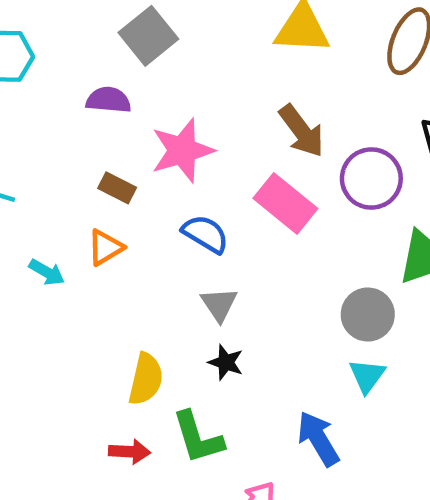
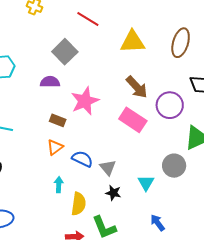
blue semicircle: (205, 234) -> (82, 159), moved
cyan arrow: (47, 272) -> (59, 185), moved, turned -112
cyan triangle: (367, 376) -> (146, 183), moved
blue arrow: (318, 439) -> (158, 223), size x0.7

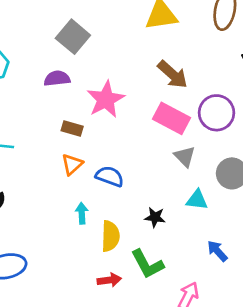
purple circle: (170, 105) -> (216, 113), moved
gray triangle: (108, 168) -> (185, 156), moved
cyan triangle: (146, 183) -> (197, 200), turned -48

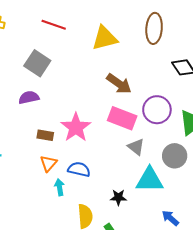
pink star: (106, 99) -> (76, 127), moved
cyan triangle: (197, 200) -> (150, 180), size x1.6
cyan arrow: (82, 213) -> (59, 187), moved

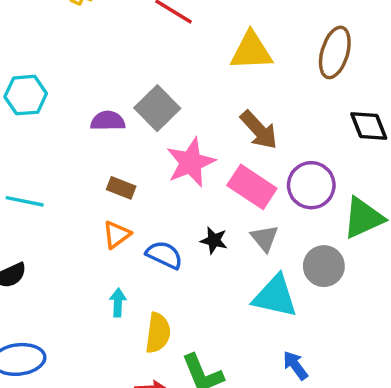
gray square: (37, 63) -> (157, 108), moved
pink star: (76, 127) -> (191, 162), moved
cyan arrow: (59, 187) -> (118, 303), moved
black star: (118, 197) -> (214, 240), moved

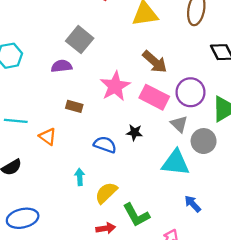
gray square: (157, 108) -> (80, 40), moved
orange triangle: (117, 235) -> (48, 137), moved, turned -42
gray triangle: (265, 238) -> (179, 124), moved
yellow semicircle: (158, 333) -> (106, 193), turned -135

